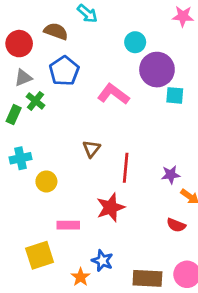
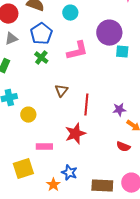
cyan circle: (135, 42) -> (70, 13), moved
pink L-shape: (113, 94) -> (77, 51), turned 130
green cross: (35, 101) -> (41, 58), moved

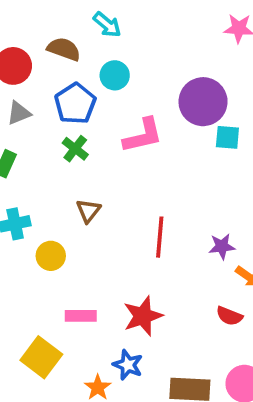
cyan circle: (70, 13) -> (115, 75), moved
brown triangle: (61, 91) -> (88, 211), moved
red star: (75, 134) -> (143, 316), moved
yellow square: (23, 169) -> (41, 357), turned -35

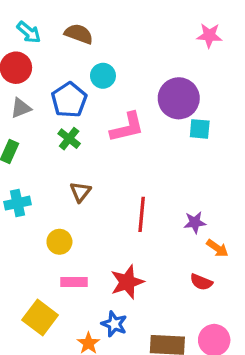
cyan arrow: (107, 25) -> (29, 32), moved
brown semicircle: (64, 49) -> (79, 34), moved
yellow circle: (51, 256) -> (59, 242), moved

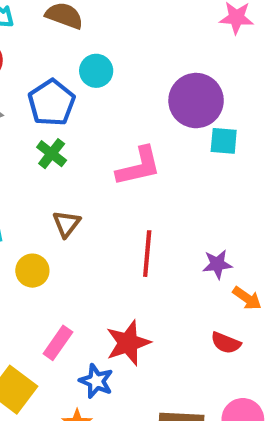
pink L-shape: (127, 127) -> (139, 166), moved
yellow circle: (59, 242) -> (32, 271), moved
pink rectangle: (74, 282) -> (58, 343), turned -55
blue star: (114, 324) -> (96, 381), moved

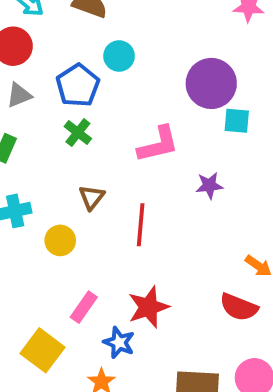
red line: (147, 254) -> (141, 225), moved
purple star: (217, 264) -> (209, 185), moved
red semicircle: (226, 343) -> (239, 307), size x1.4

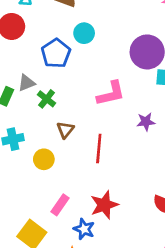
gray triangle: (19, 95) -> (26, 83), moved
green cross: (78, 133) -> (47, 99), moved

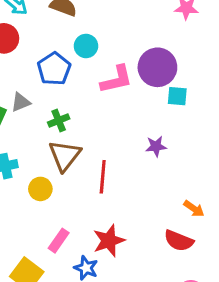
pink L-shape: (111, 94) -> (116, 79), moved
green cross: (47, 99) -> (59, 120), moved, turned 30
brown triangle: (65, 130) -> (65, 155), size x1.6

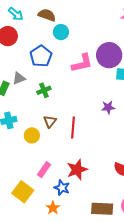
cyan circle: (86, 46) -> (61, 32), moved
brown triangle: (65, 155) -> (50, 121), moved, size x0.6

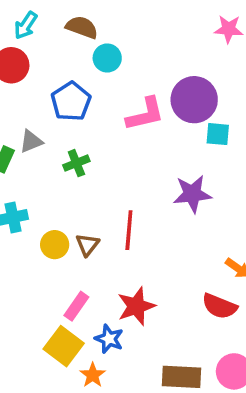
cyan arrow: (16, 14) -> (26, 25), turned 84
purple star: (108, 107) -> (192, 194), size x1.5
brown triangle: (50, 121) -> (87, 245), moved
yellow square: (23, 192) -> (64, 346), moved

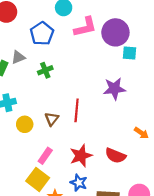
pink L-shape: (145, 114) -> (85, 27), moved
yellow circle: (55, 245) -> (25, 124), moved
red semicircle: (220, 306) -> (115, 156), moved
blue star: (109, 339) -> (79, 183), moved

